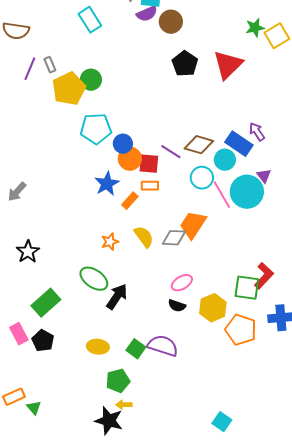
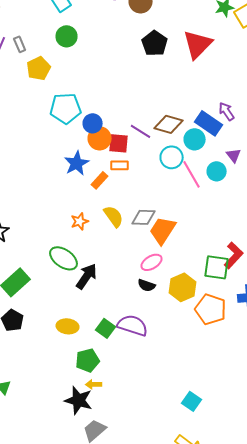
green circle: (91, 80) -> (67, 36), moved
yellow pentagon: (69, 89) -> (39, 68), size x0.7
cyan circle: (247, 192) -> (217, 171), size x0.6
orange trapezoid: (193, 225) -> (163, 230), moved

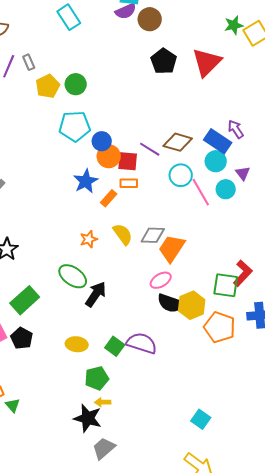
green circle: (67, 36) -> (76, 84), moved
cyan circle: (195, 139) -> (216, 161), moved
black semicircle: (147, 285) -> (171, 303), moved, size x1.5

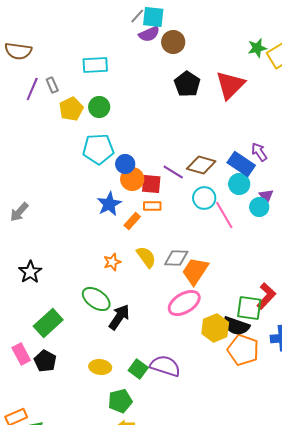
cyan rectangle: (69, 17) -> (95, 65), moved, turned -60
cyan circle: (226, 189) -> (259, 207), moved
pink ellipse: (161, 280) -> (184, 303), size x1.5
black semicircle: (171, 303) -> (236, 326), moved

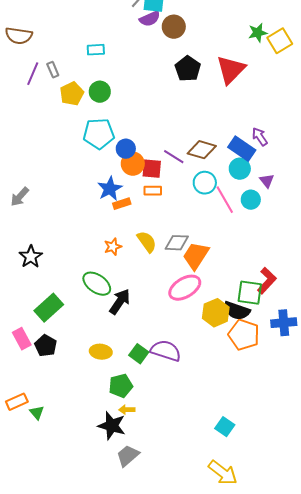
cyan rectangle: (95, 65) -> (96, 50), size x0.7
cyan circle: (259, 207) -> (251, 200), moved
orange rectangle: (132, 221) -> (122, 204), moved, turned 30

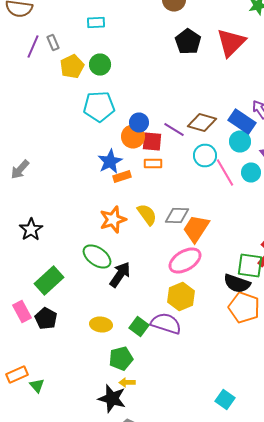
blue circle: (126, 149) -> (139, 122), moved
orange star: (113, 247) -> (113, 220), size x1.5
yellow hexagon: (216, 313) -> (181, 296), moved

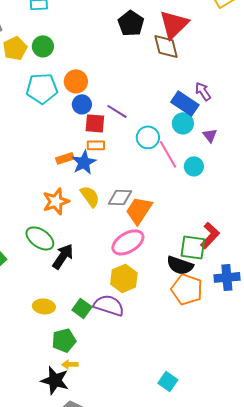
brown diamond: (202, 122) -> (166, 46), moved, turned 60
orange circle: (133, 136) -> (76, 81), moved
blue star: (110, 162) -> (84, 162), moved
cyan circle: (251, 172) -> (194, 166), moved

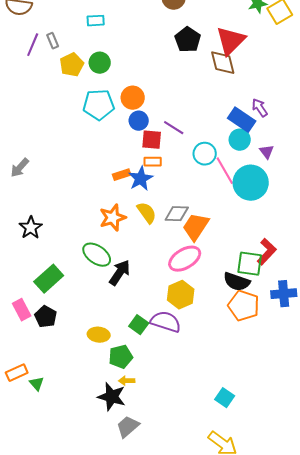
cyan circle: (194, 166) -> (251, 183), size x1.8
yellow ellipse: (44, 306) -> (99, 335), moved

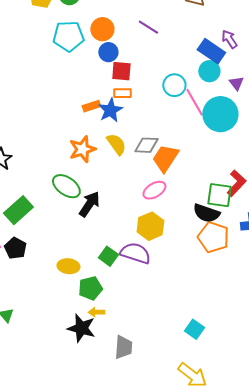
purple line: (174, 128) -> (148, 27), moved
pink ellipse: (185, 259) -> (154, 190), size x0.7
gray trapezoid: (128, 427) -> (123, 347), moved, turned 135

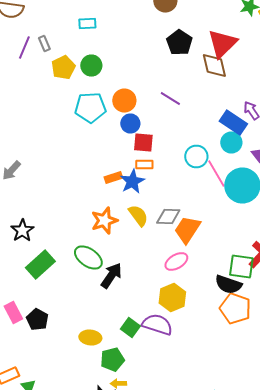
green rectangle: (18, 210) -> (40, 264), moved

